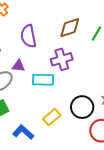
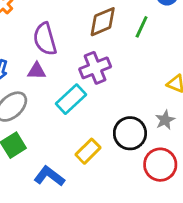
purple triangle: (18, 66) -> (37, 71), moved
cyan rectangle: (43, 80) -> (71, 99), turned -40

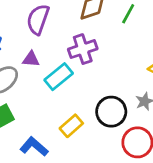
purple semicircle: (45, 39) -> (38, 19), turned 32
purple triangle: (37, 71) -> (31, 59), moved

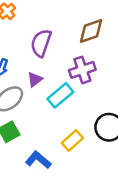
purple triangle: (31, 59) -> (35, 79), turned -42

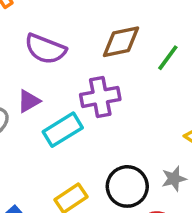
purple semicircle: (41, 43) -> (45, 49), turned -96

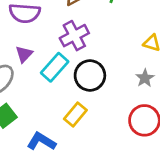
black circle: (127, 186) -> (90, 75), moved

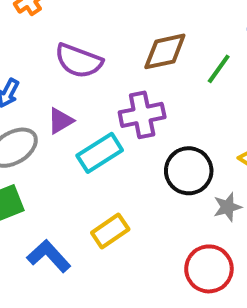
black circle: (90, 75) -> (189, 171), moved

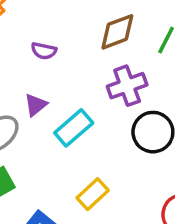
purple semicircle: (79, 61) -> (44, 51), size x0.6
purple cross: (142, 115) -> (127, 86), moved

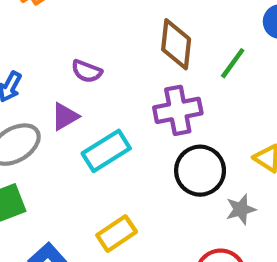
brown diamond: (117, 32) -> (176, 44), turned -72
purple semicircle: (44, 51) -> (87, 71), moved

